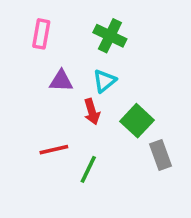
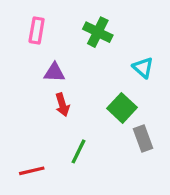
cyan triangle: (104, 81) -> (143, 68), moved, turned -40
red arrow: (92, 112) -> (62, 105), moved
red line: (54, 150) -> (32, 171), moved

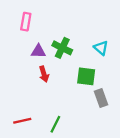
green cross: (98, 32) -> (62, 48), moved
green square: (122, 108) -> (86, 76), turned -36
green line: (79, 151) -> (55, 124), moved

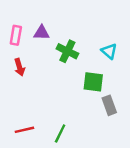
pink rectangle: (26, 22) -> (16, 35), moved
purple triangle: (38, 51) -> (42, 33), moved
red arrow: (44, 74) -> (20, 67), moved

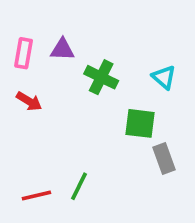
red arrow: (20, 67) -> (29, 101), turned -42
green line: (60, 134) -> (79, 186), moved

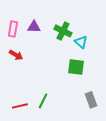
green cross: (101, 77) -> (63, 31), moved
cyan triangle: (164, 77) -> (81, 42), moved
gray rectangle: (164, 159) -> (91, 100), moved

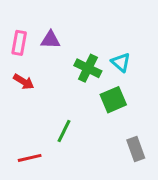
green cross: (63, 31) -> (88, 68), moved
green square: (76, 67) -> (113, 100), turned -30
green line: (43, 101) -> (64, 131), moved

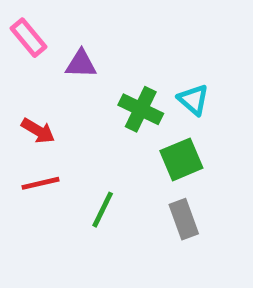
pink rectangle: (19, 43) -> (28, 38), moved, turned -50
gray rectangle: (136, 149) -> (184, 219), moved
red line: (30, 158) -> (40, 183), moved

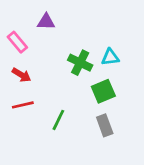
pink rectangle: (28, 38) -> (17, 42), moved
purple triangle: (81, 64) -> (46, 22), moved
cyan triangle: (193, 100) -> (110, 57), turned -48

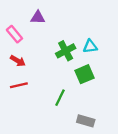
green cross: (80, 63) -> (66, 51), turned 36
green line: (58, 120) -> (60, 98), moved
gray rectangle: (105, 125) -> (86, 121), moved, turned -54

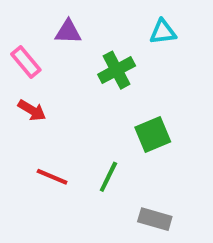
cyan triangle: (90, 46) -> (163, 32), moved
green cross: (66, 51) -> (117, 70), moved
red line: (19, 85) -> (52, 177), moved, turned 36

